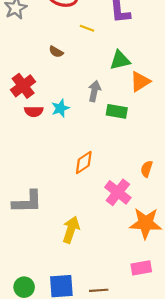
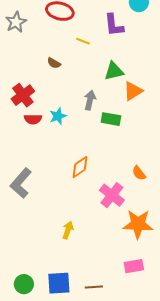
orange semicircle: (147, 169) -> (139, 173), turned -56
gray L-shape: (27, 202) -> (21, 183), moved, turned 132
yellow arrow: (71, 230) -> (68, 230), size x0.7

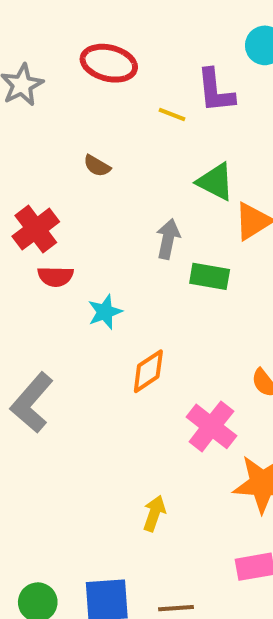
yellow line: (83, 41) -> (172, 115), moved
green triangle: (114, 71) -> (215, 182), turned 40
cyan star: (58, 116) -> (105, 312), moved
yellow arrow: (68, 230) -> (154, 513), moved

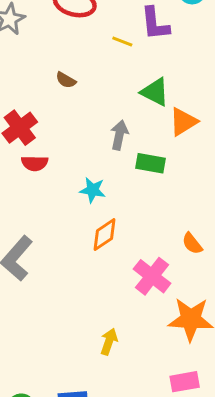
cyan star: (105, 312) -> (93, 190), moved, turned 30

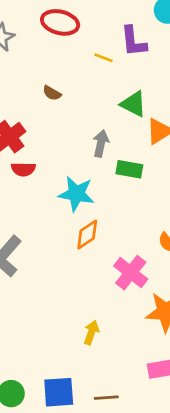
cyan star: (93, 190) -> (76, 194), size x1.5

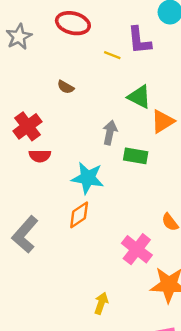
orange diamond: (87, 235) -> (79, 215), moved

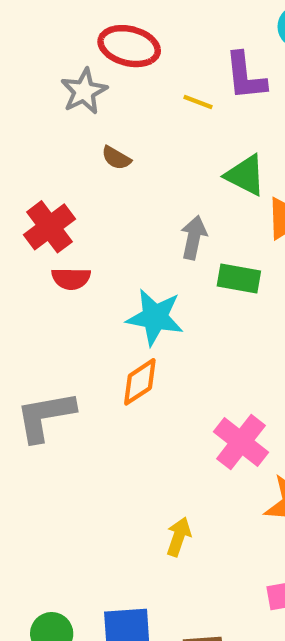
gray star: (19, 37) -> (84, 91), moved
gray L-shape: (25, 234) -> (45, 416), turned 39

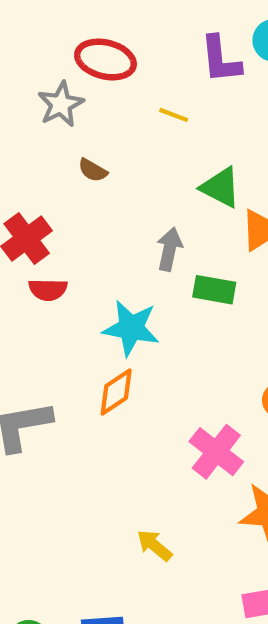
purple L-shape: (245, 76) -> (221, 59), moved
yellow arrow: (179, 537) -> (154, 545), turned -69

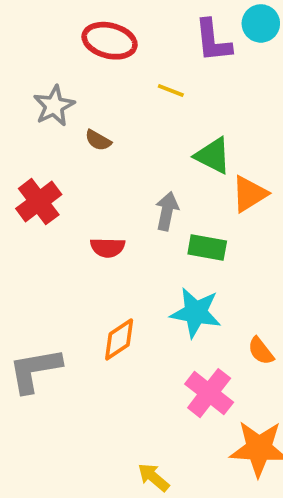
gray star: (61, 104) -> (54, 106), moved
red semicircle: (48, 290) -> (108, 248), moved
cyan star: (131, 328) -> (196, 313), moved

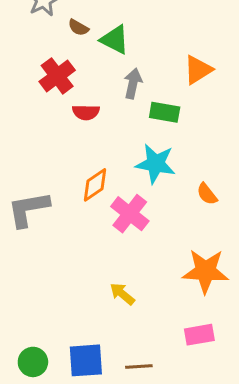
green triangle: (213, 156) -> (115, 40), moved
red cross: (39, 202) -> (57, 76), moved
pink cross: (209, 393) -> (130, 214), moved

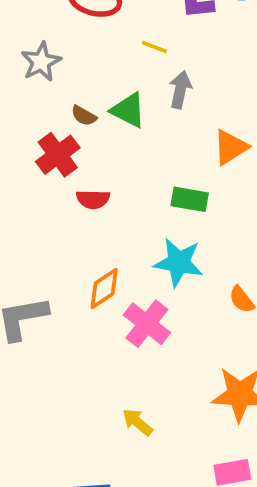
brown semicircle: (78, 27) -> (84, 116), moved
gray arrow: (133, 83) -> (180, 90), moved

